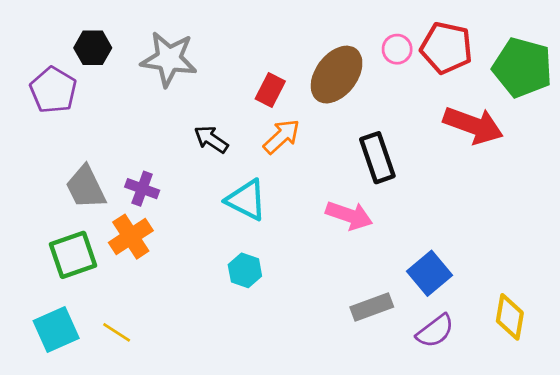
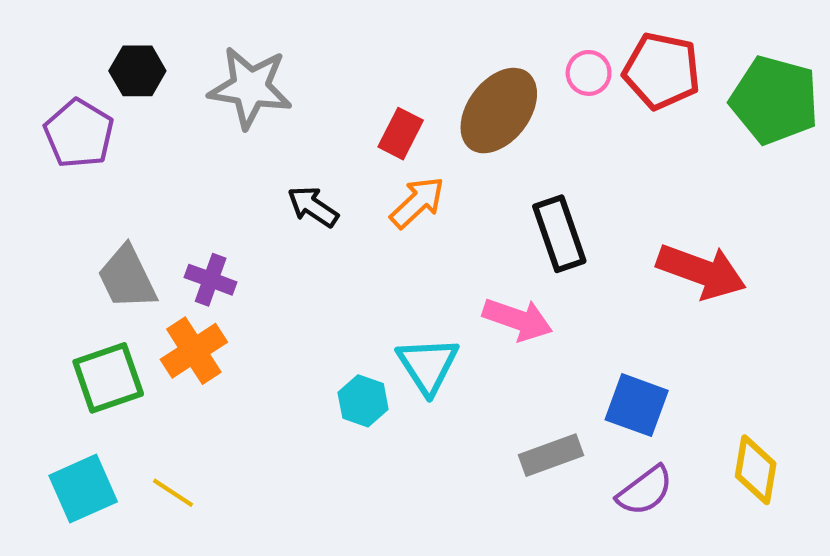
red arrow: (473, 125) -> (701, 271), moved
cyan triangle: (246, 200) -> (428, 365), moved, turned 30
blue square: (430, 273) -> (637, 405), turned -30

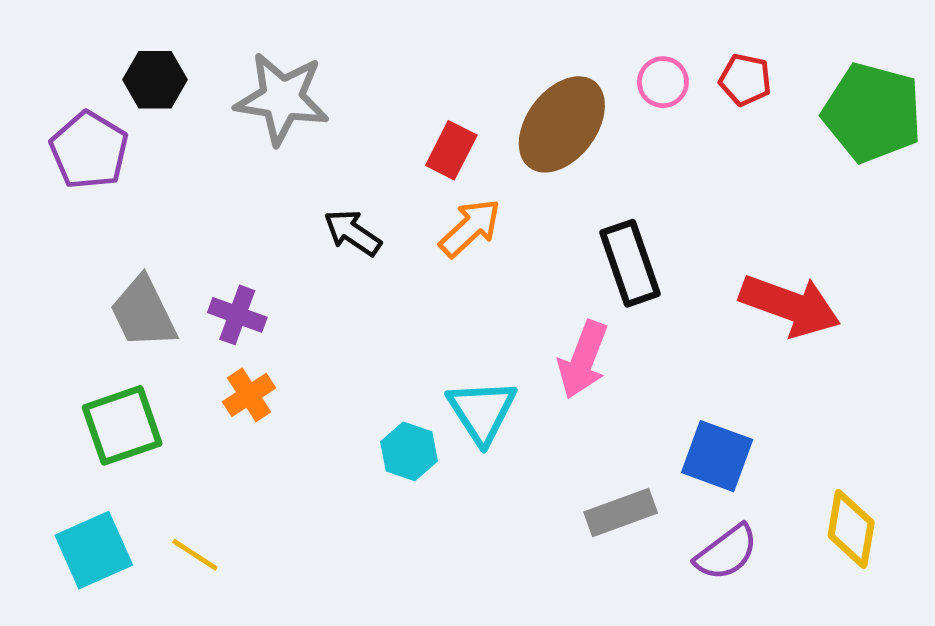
red pentagon: (662, 71) -> (745, 80), size x0.6
pink arrow: (518, 319) -> (583, 360), turned 92
orange cross: (194, 351) -> (249, 395), moved, size x0.7

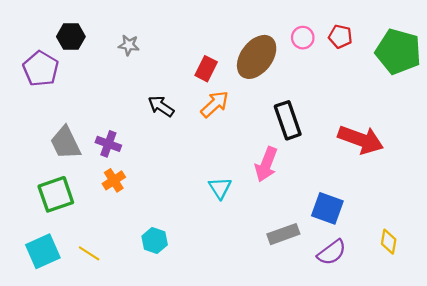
gray star: (282, 99) -> (129, 45), size x0.5
cyan triangle: (482, 411) -> (220, 188), size x0.7
cyan hexagon: (409, 451) -> (155, 241), moved
yellow diamond: (851, 529) -> (389, 242), size x0.7

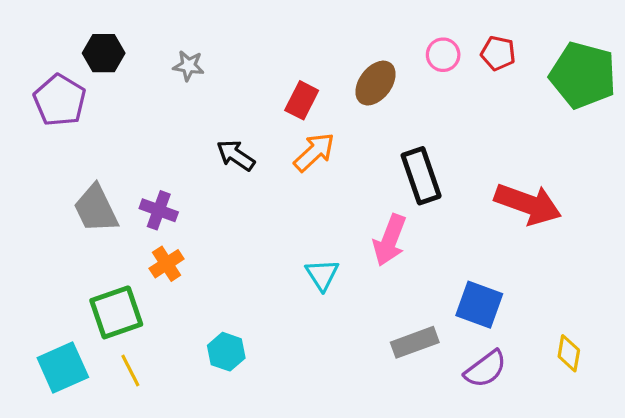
brown ellipse: (257, 57) -> (376, 83), size x0.7
green square: (56, 194) -> (116, 312), moved
yellow line: (89, 253) -> (130, 371), turned 30

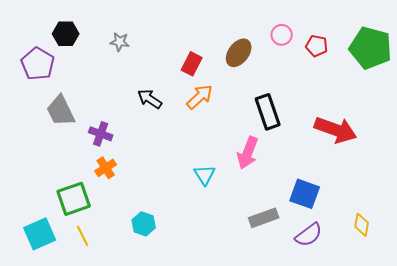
red pentagon: (498, 53) -> (317, 46), moved
gray trapezoid: (96, 209) -> (61, 111), moved

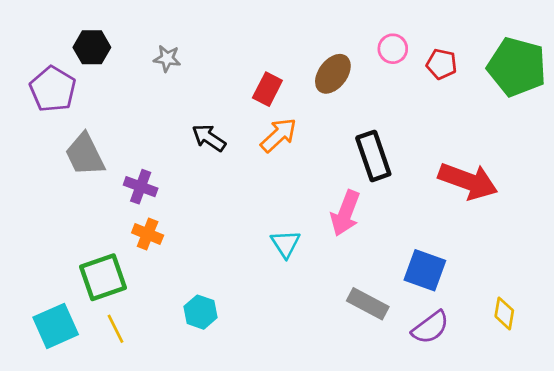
orange cross: (106, 168) -> (148, 234), turned -35
gray rectangle: (264, 218) -> (368, 304), turned 48

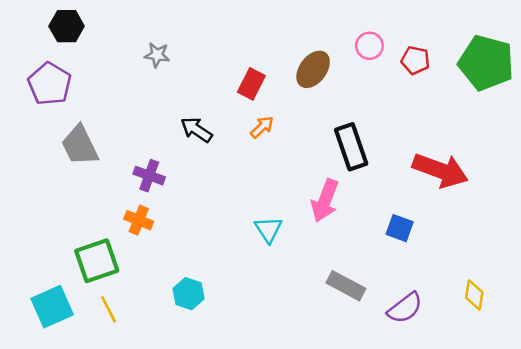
black hexagon: (92, 47) -> (67, 26), moved
orange arrow: (279, 135) -> (262, 127), size x0.7
purple cross: (141, 187) -> (149, 176), moved
blue square: (425, 270) -> (400, 228), moved, size x0.7

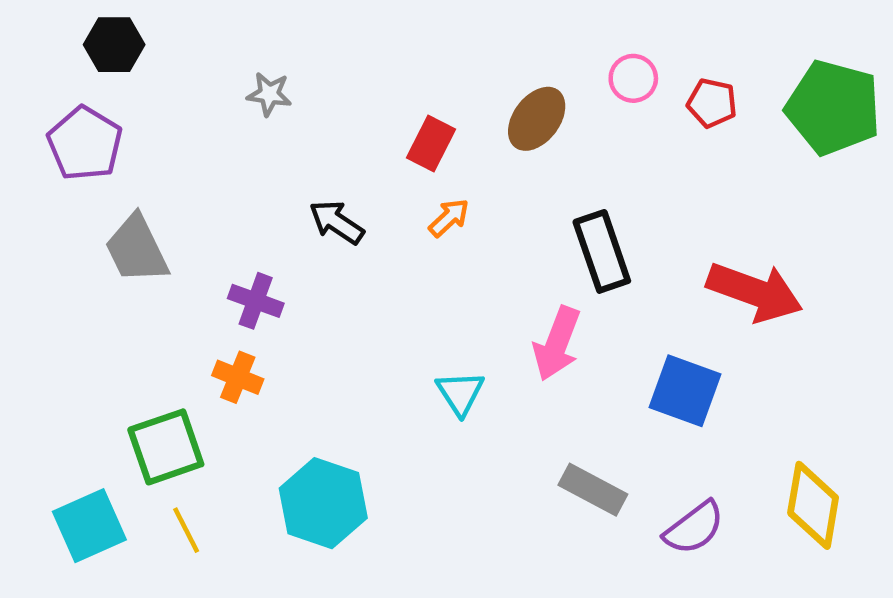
blue square: (400, 228) -> (685, 391), size x1.5
cyan hexagon: (189, 294) -> (323, 503), size x1.6
yellow diamond: (474, 295) -> (813, 505), size x1.6

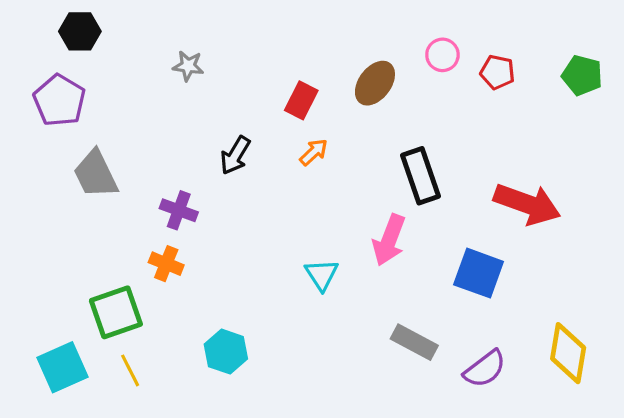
green pentagon: (833, 108) -> (582, 75), size x0.6
black arrow: (337, 222) -> (235, 155), turned -93
cyan hexagon: (323, 503) -> (226, 352), size x0.7

